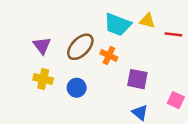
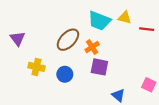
purple triangle: (42, 46) -> (18, 39), moved
orange cross: (109, 55) -> (92, 47), turned 32
purple square: (137, 79) -> (99, 67), moved

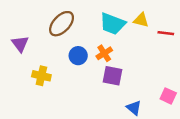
brown ellipse: (68, 40) -> (62, 24), moved
blue circle: (65, 74) -> (78, 56), moved

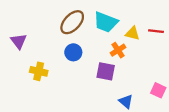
yellow triangle: (141, 20) -> (133, 33), moved
brown ellipse: (62, 24) -> (72, 22), moved
orange cross: (104, 53) -> (118, 50), moved

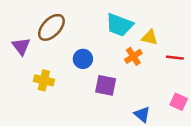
brown ellipse: (72, 22) -> (51, 27), moved
red line: (156, 31) -> (175, 58), moved
purple square: (106, 71) -> (106, 85), moved

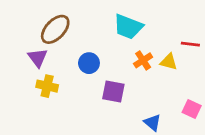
yellow triangle: (150, 37) -> (169, 62), moved
purple triangle: (21, 46) -> (38, 58), moved
red line: (175, 58) -> (190, 44), moved

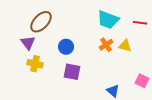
cyan trapezoid: (128, 27) -> (108, 20), moved
red line: (190, 44) -> (140, 23), moved
purple square: (113, 91) -> (72, 72), moved

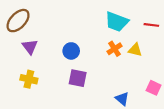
brown ellipse: (41, 22) -> (18, 21), moved
yellow cross: (35, 64) -> (29, 79), moved

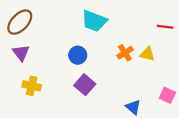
cyan trapezoid: (117, 22) -> (94, 21), moved
purple triangle: (30, 47) -> (21, 53), moved
purple square: (78, 78) -> (85, 85), turned 30

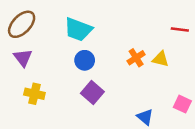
cyan trapezoid: (94, 21) -> (78, 29), moved

